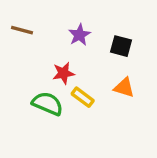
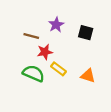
brown line: (22, 30) -> (31, 36), moved
orange triangle: (124, 88) -> (88, 76), moved

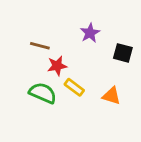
purple star: (56, 25) -> (90, 33), moved
black square: (86, 33) -> (123, 53), moved

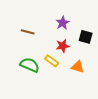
red star: (57, 66) -> (63, 46), moved

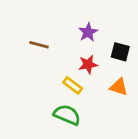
green semicircle: (30, 65) -> (67, 115), moved
orange triangle: (78, 67) -> (119, 87), moved

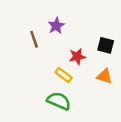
purple star: (88, 32) -> (56, 26), moved
brown line: (39, 45) -> (34, 39), turned 56

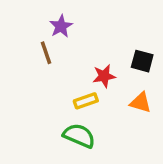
purple star: (56, 26) -> (61, 26), moved
yellow rectangle: (64, 75) -> (86, 101), turned -56

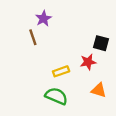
red star: (104, 76) -> (88, 62), moved
orange triangle: (141, 103) -> (99, 90), moved

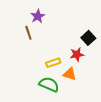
black square: (101, 43) -> (88, 38), turned 32
orange triangle: (99, 90) -> (70, 74), moved

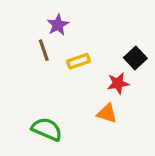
yellow rectangle: (53, 63) -> (78, 61), moved
green semicircle: (49, 84) -> (47, 129), moved

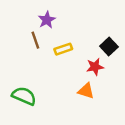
green semicircle: (47, 129) -> (24, 96), moved

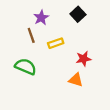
black square: (109, 46) -> (78, 14), moved
green semicircle: (24, 96) -> (26, 67), moved

